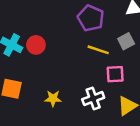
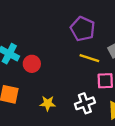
red circle: (36, 45) -> (32, 64), moved

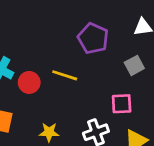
yellow line: (89, 58) -> (65, 75), moved

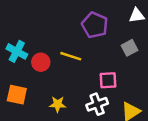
pink square: (122, 104) -> (108, 80), moved

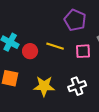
pink square: (108, 80) -> (83, 51), moved
yellow star: (58, 104) -> (44, 86), size x1.5

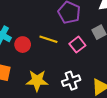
pink square: (83, 51) -> (77, 45), turned -35

